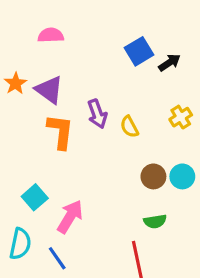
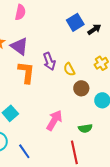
pink semicircle: (51, 35) -> (20, 12), turned 105
brown circle: (153, 176) -> (81, 88), moved
pink arrow: (70, 217) -> (54, 120), moved

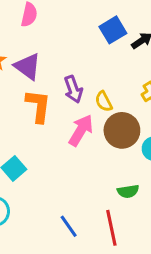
brown circle: (81, 88) -> (122, 130), size x1.5
pink arrow: (54, 120) -> (81, 130), moved
blue line: (24, 151) -> (69, 226), moved

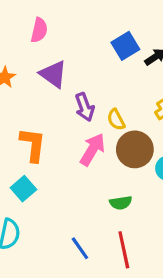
purple triangle: (28, 66) -> (53, 74), moved
orange L-shape: (38, 106) -> (33, 145), moved
green semicircle: (128, 191) -> (121, 203), moved

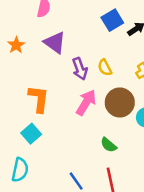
yellow semicircle: (116, 120) -> (105, 68), moved
green semicircle: (121, 203) -> (109, 145), turned 49

